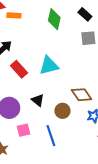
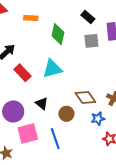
orange rectangle: (14, 15) -> (31, 18), moved
green diamond: (54, 19) -> (58, 34), moved
pink square: (24, 130) -> (28, 134), size x1.5

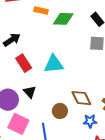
green diamond: (58, 34) -> (63, 19), moved, turned 70
black triangle: (42, 103) -> (30, 92), moved
pink square: (28, 134) -> (18, 124), turned 30

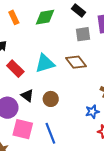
orange rectangle: (41, 11) -> (14, 17), moved, turned 64
brown diamond: (81, 98) -> (76, 62), moved
brown circle: (60, 111) -> (51, 99), moved

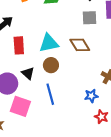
red rectangle: (15, 69) -> (19, 45), turned 36
brown circle: (51, 99) -> (51, 65), moved
blue line: (50, 133) -> (50, 94), moved

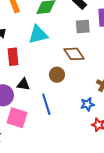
cyan triangle: (49, 43) -> (38, 35), moved
brown circle: (51, 65) -> (57, 75), moved
black triangle: (28, 73) -> (23, 84), turned -32

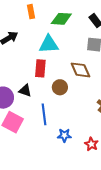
red rectangle: (13, 57) -> (40, 68), moved
blue star: (87, 104) -> (64, 135), moved

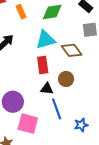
brown diamond: (80, 70) -> (72, 50), moved
black triangle: (25, 91) -> (47, 89), moved

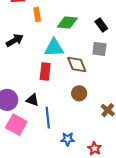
brown circle: (66, 79) -> (79, 93), moved
black triangle: (47, 89) -> (32, 100), moved

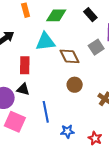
gray square: (99, 49) -> (96, 47), moved, turned -35
red rectangle: (45, 72) -> (25, 65), moved
black triangle: (32, 100) -> (23, 89), moved

